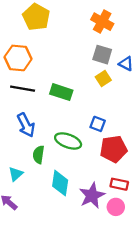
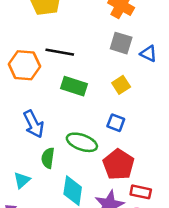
orange hexagon: (18, 58) -> (24, 65), moved
yellow square: (103, 78) -> (121, 85), moved
black line: (23, 89) -> (60, 52), moved
red pentagon: (114, 149) -> (118, 165), moved, turned -30

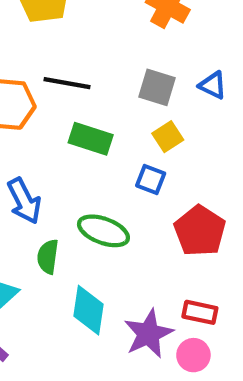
gray square: (121, 43) -> (157, 87), moved
blue square: (116, 123) -> (151, 179), moved
red pentagon: (118, 165) -> (200, 231), moved

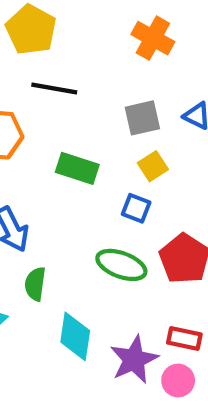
black line: (67, 83) -> (54, 89), moved
gray square: (157, 87) -> (142, 118), turned -30
green ellipse: (103, 231) -> (121, 265), moved

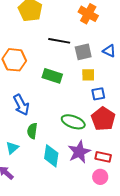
black line: (54, 89) -> (59, 41), moved
yellow square: (153, 166) -> (88, 75), turned 32
blue square: (136, 208) -> (98, 94), moved, turned -32
purple star: (134, 359) -> (79, 152), moved

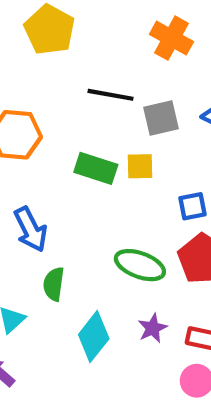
yellow square: (88, 75) -> (140, 166), moved
purple star: (79, 152) -> (153, 328), size x0.6
cyan diamond: (51, 156) -> (94, 337), turned 30

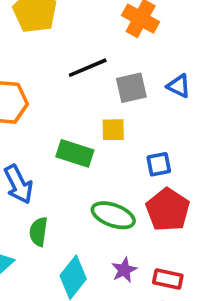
black line: (111, 95) -> (88, 68), turned -33
green rectangle: (96, 168) -> (75, 153), moved

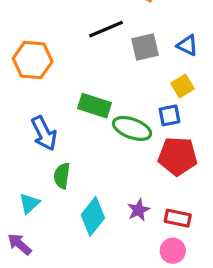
yellow square: (113, 130) -> (183, 86), moved, turned -30
red pentagon: (168, 210) -> (178, 156), turned -30
green ellipse: (113, 215) -> (132, 128), moved

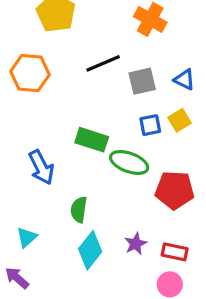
orange hexagon: (33, 60) -> (30, 73), moved
blue square: (170, 115) -> (150, 125), moved
green semicircle: (62, 176) -> (79, 210), moved

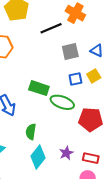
black line: (103, 63) -> (51, 28), moved

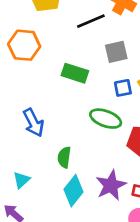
green rectangle: (39, 88) -> (75, 73), moved
purple star: (66, 153) -> (111, 185), size x1.6

